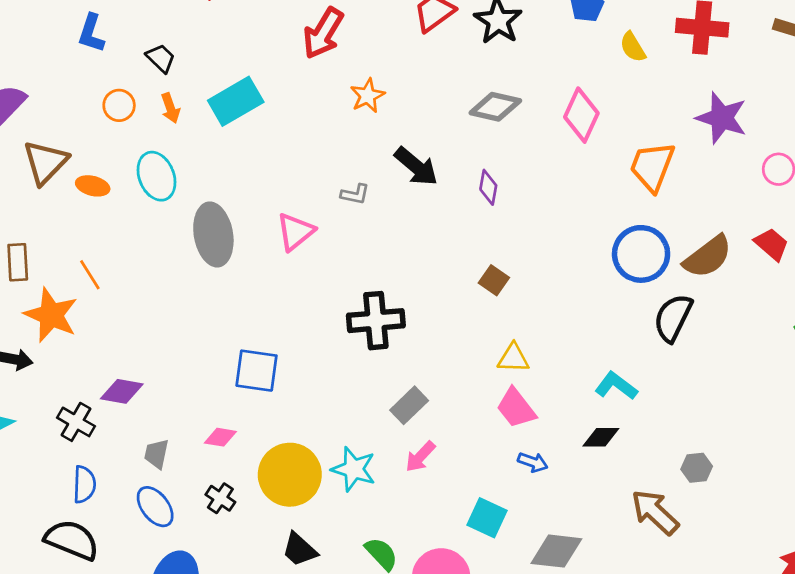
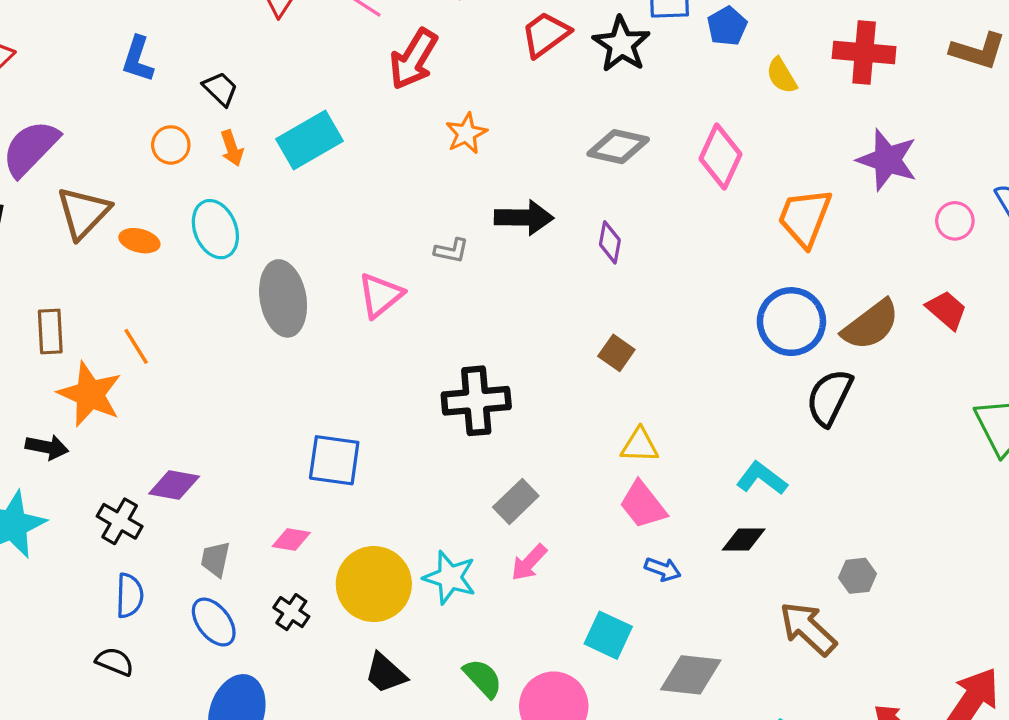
black arrow: (416, 166) -> (524, 218), turned -39
black semicircle: (72, 540) -> (115, 662), size x0.6

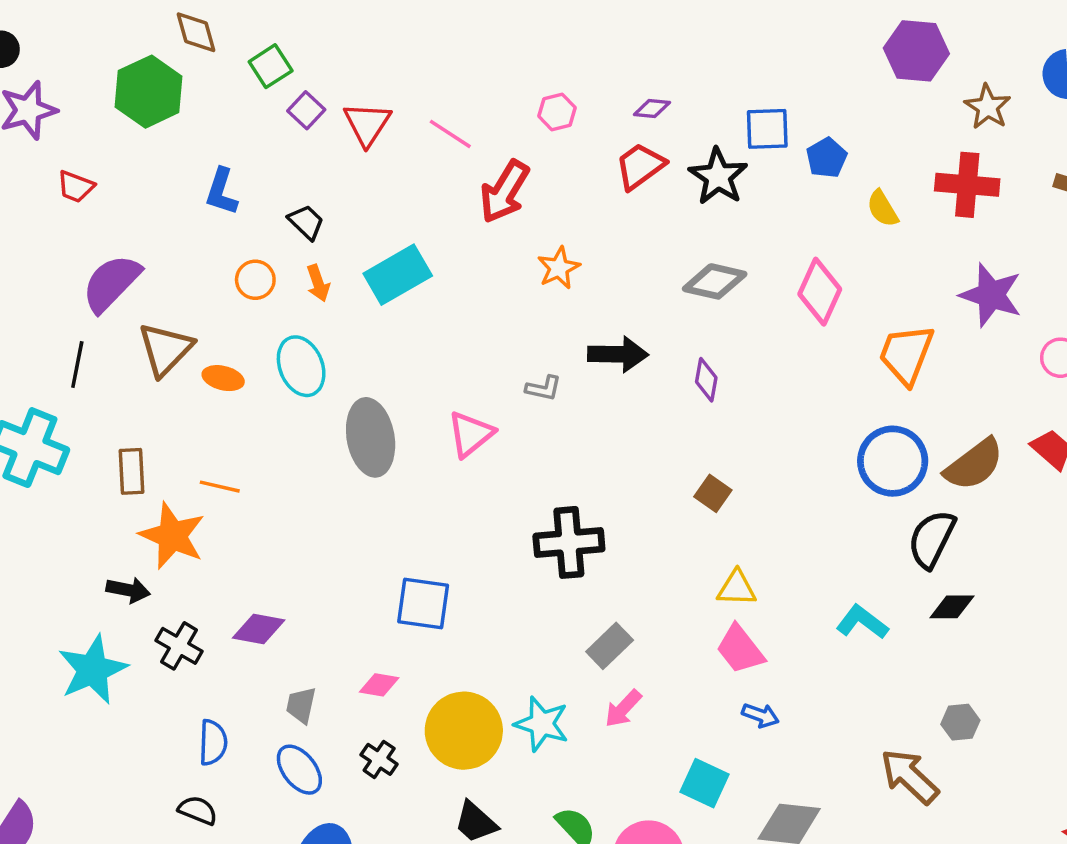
orange line: (136, 346) -> (220, 487), turned -45
black cross: (120, 521) -> (179, 646), moved
black diamond: (744, 539) -> (952, 607), moved

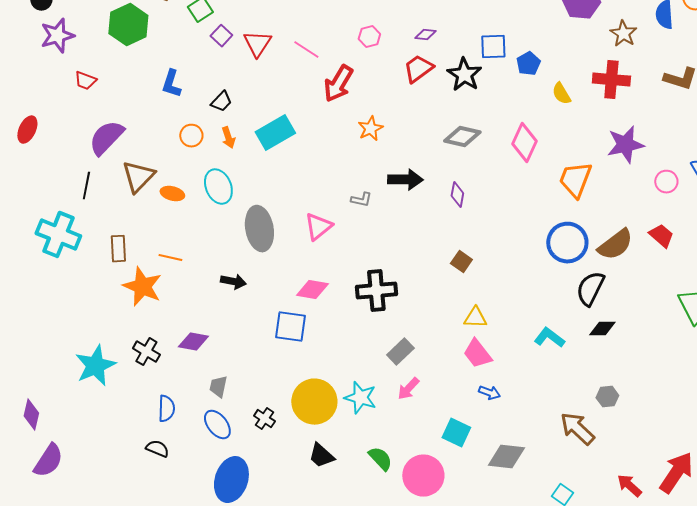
black trapezoid: (306, 222) -> (221, 102), turned 90
purple star: (991, 295) -> (625, 145), turned -30
black arrow: (128, 590) -> (233, 282), moved
pink diamond: (379, 685) -> (312, 290), moved, size x1.4

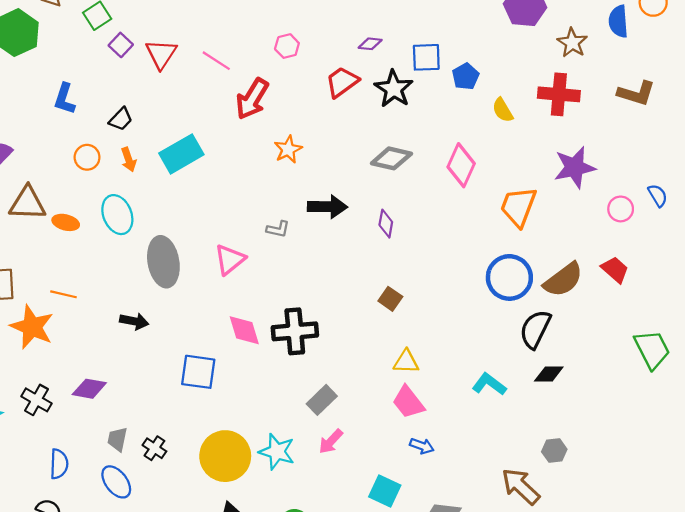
purple diamond: (425, 35) -> (370, 44), moved
brown triangle: (138, 177) -> (27, 203), turned 48
pink diamond: (312, 290) -> (244, 330), moved, turned 64
black cross: (264, 419) -> (154, 448), moved

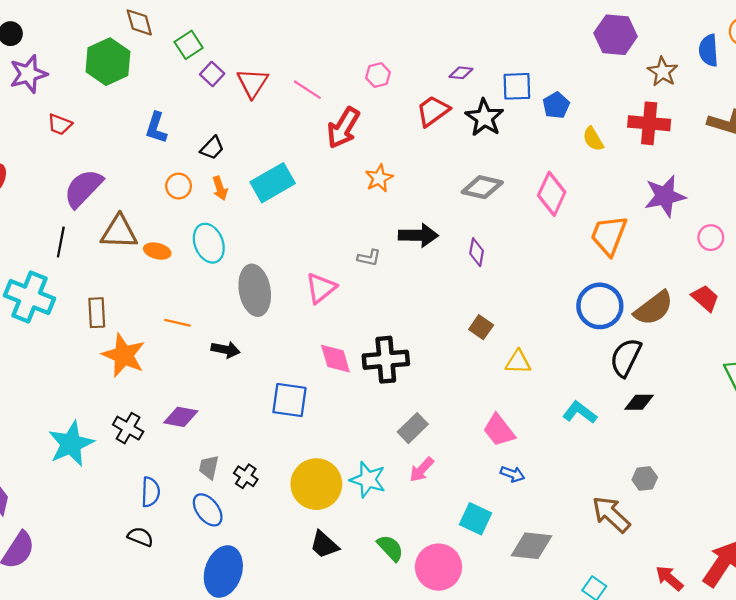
orange line: (63, 294) -> (177, 323), moved
yellow triangle: (406, 362) -> (518, 362), moved

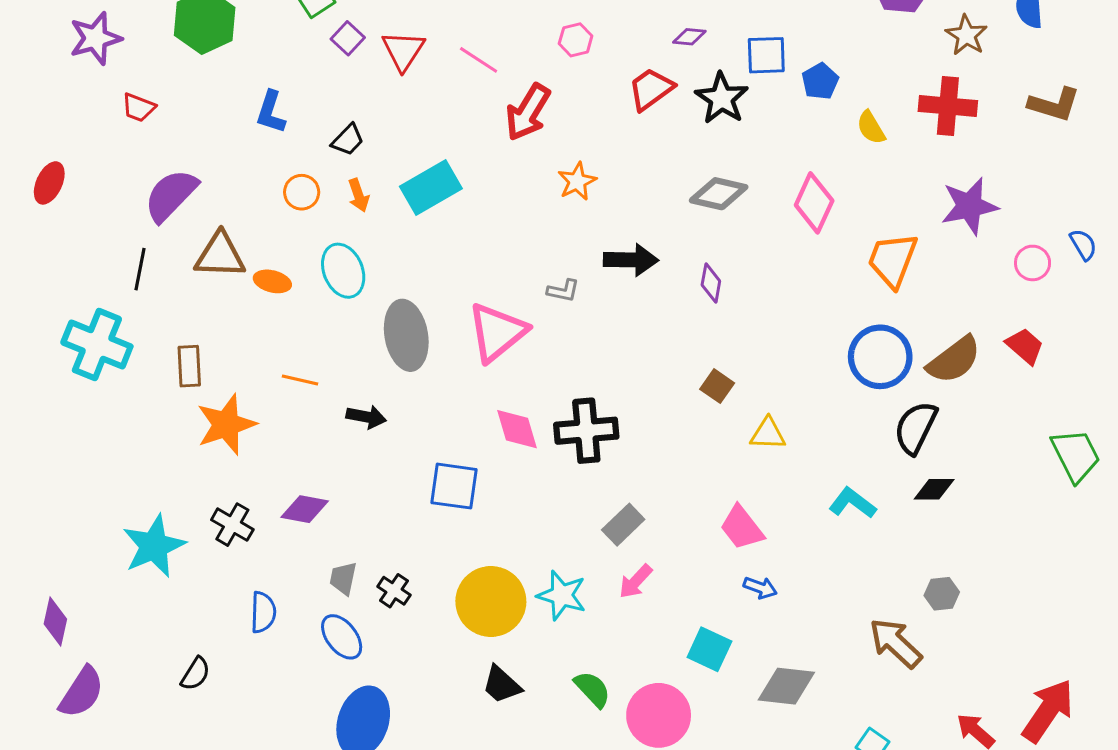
pink triangle: (321, 288) -> (497, 332), size x1.4
orange star: (124, 355) -> (226, 425), turned 30
black semicircle: (140, 537) -> (195, 674), moved, turned 100

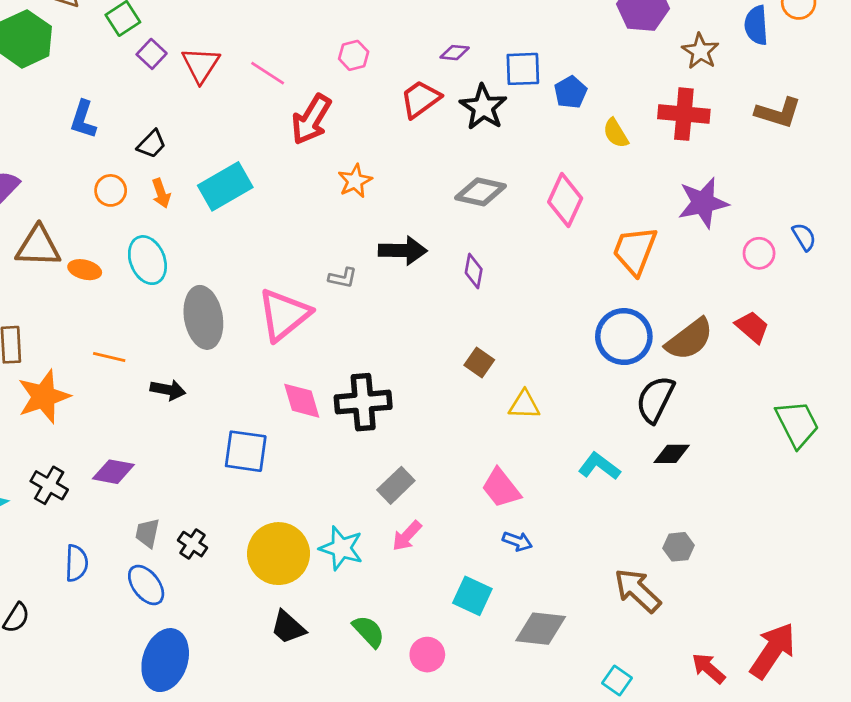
pink circle: (659, 715) -> (427, 655), size x0.6

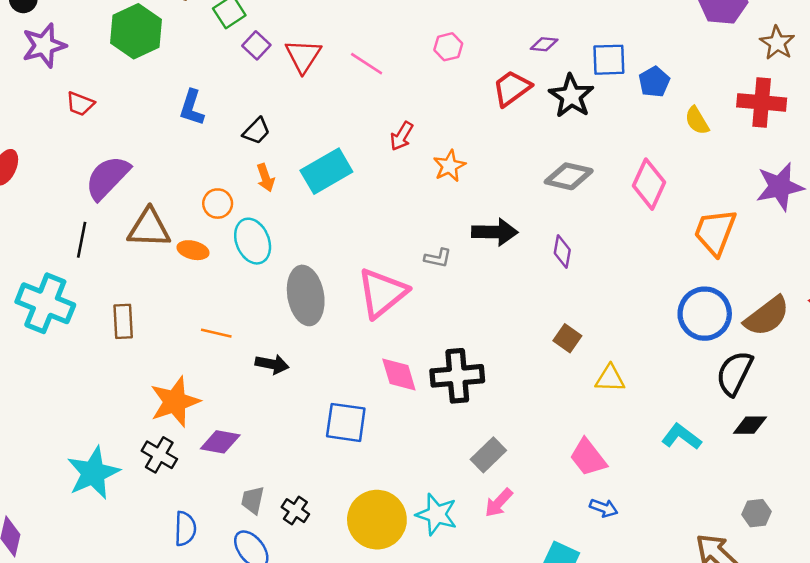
red arrow: (311, 119) -> (402, 136), moved, size x0.6
orange circle: (111, 190) -> (218, 204), moved
orange star: (44, 397) -> (175, 402), moved

